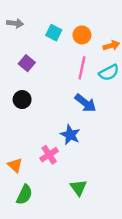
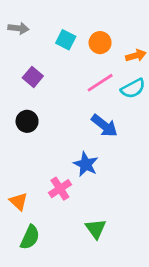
pink line: (82, 68) -> (100, 83), turned 45

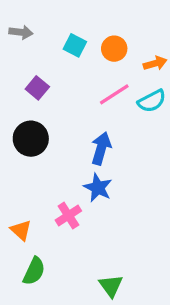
black circle: (27, 121) -> (31, 139), size x1.4
blue arrow: (104, 126) -> (101, 148), moved, turned -112
green triangle: (96, 229) -> (111, 286), moved

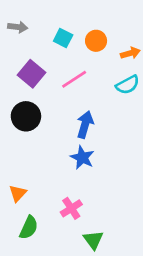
purple square: (37, 88) -> (31, 74), size x1.4
pink line: (114, 94) -> (74, 79), moved
pink cross: (68, 215) -> (71, 208), moved
orange triangle: (21, 230) -> (18, 193), turned 30

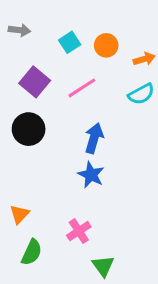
cyan square: (63, 38) -> (70, 42), turned 30

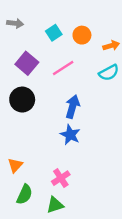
green triangle: (103, 266) -> (55, 205), moved, turned 48

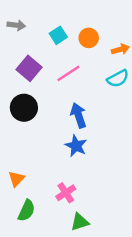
blue arrow: (73, 107) -> (79, 115), turned -35
green triangle: (55, 205) -> (80, 222), moved

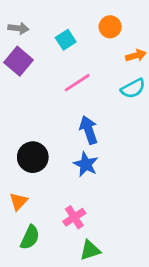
orange circle: (89, 38) -> (110, 27), moved
purple square: (29, 68) -> (18, 61), moved
black circle: (24, 108) -> (33, 157), moved

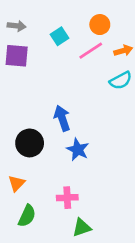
purple square: (18, 61) -> (17, 56), turned -35
pink line: (77, 83) -> (91, 51), moved
blue arrow: (89, 130) -> (62, 118), moved
pink cross: (74, 217) -> (67, 198), turned 30

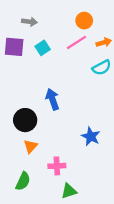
gray arrow: (17, 26) -> (30, 22), moved
cyan square: (59, 36) -> (43, 48), moved
blue star: (78, 149) -> (91, 136), moved
orange triangle: (17, 183) -> (31, 146), moved

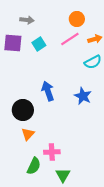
blue star: (91, 136) -> (83, 96), moved
green semicircle: (23, 181) -> (34, 166), moved
green triangle: (69, 191) -> (63, 175), turned -42

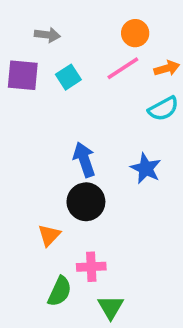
black circle: (23, 110) -> (86, 202), moved

